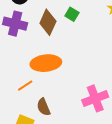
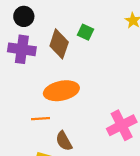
orange line: (25, 86) -> (41, 119), turned 35

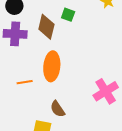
orange ellipse: (61, 91) -> (52, 66), turned -68
orange line: (41, 119) -> (25, 82), moved

